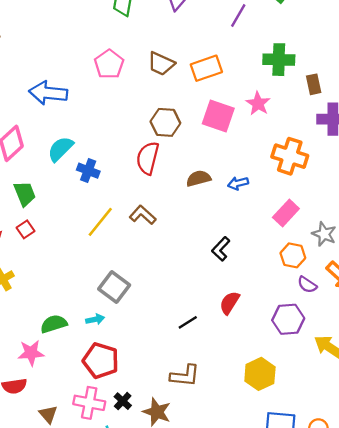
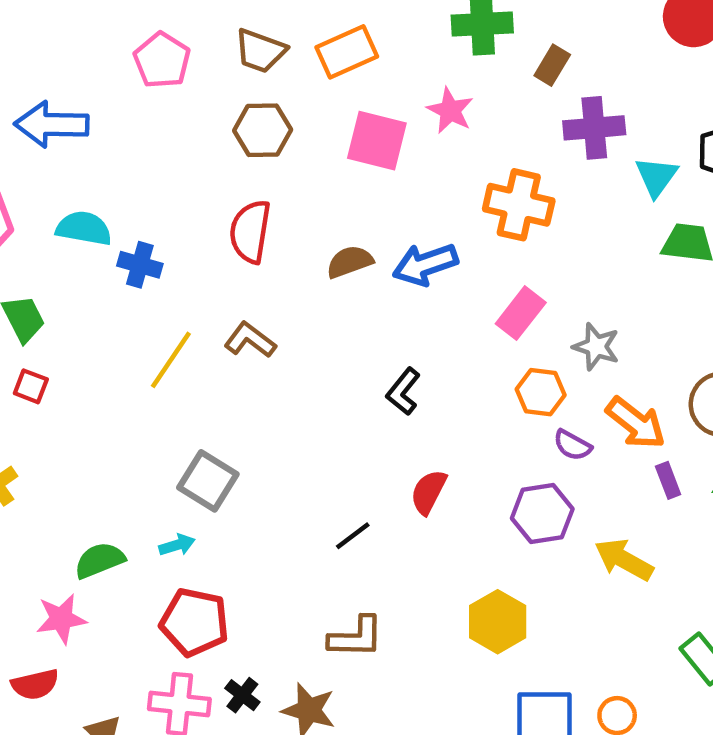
brown rectangle: (314, 84) -> (552, 65), turned 48
brown hexagon: (165, 122) -> (263, 130), moved
cyan semicircle: (60, 149) -> (84, 228), turned 60
blue arrow: (238, 183) -> (425, 264), size x1.6
red square: (25, 229) -> (31, 386), turned -30

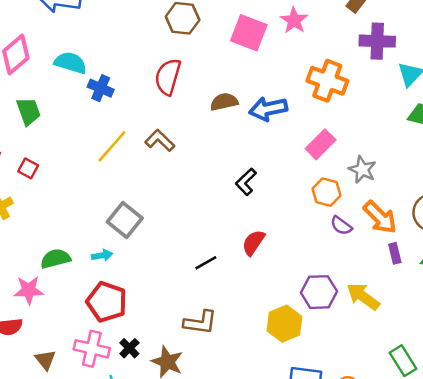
red square: (31, 386) -> (28, 168), moved
purple hexagon: (542, 514) -> (319, 292), moved

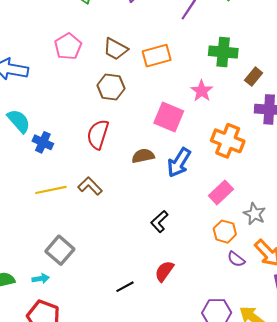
pink square: (249, 33) -> (169, 117), moved
cyan semicircle: (70, 63) -> (19, 121), turned 30
blue arrow: (268, 109) -> (179, 163), turned -48
yellow line: (112, 146) -> (51, 190), turned 36

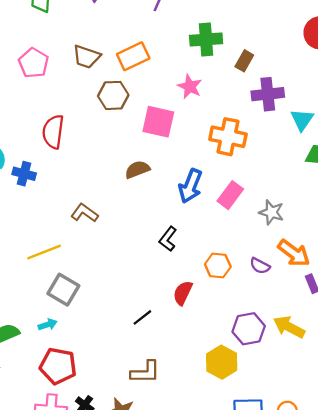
brown hexagon: (111, 87) -> (113, 95), moved
red semicircle: (98, 134) -> (53, 132), moved
blue arrow: (179, 163) -> (190, 186), moved
yellow line: (51, 190) -> (44, 252), moved
orange hexagon: (225, 232) -> (218, 265), moved

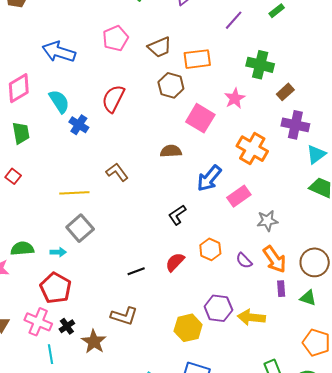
brown trapezoid: (86, 57) -> (160, 47), turned -60
gray star: (272, 212) -> (267, 221), turned 30
yellow arrow: (289, 327) -> (251, 317), turned -40

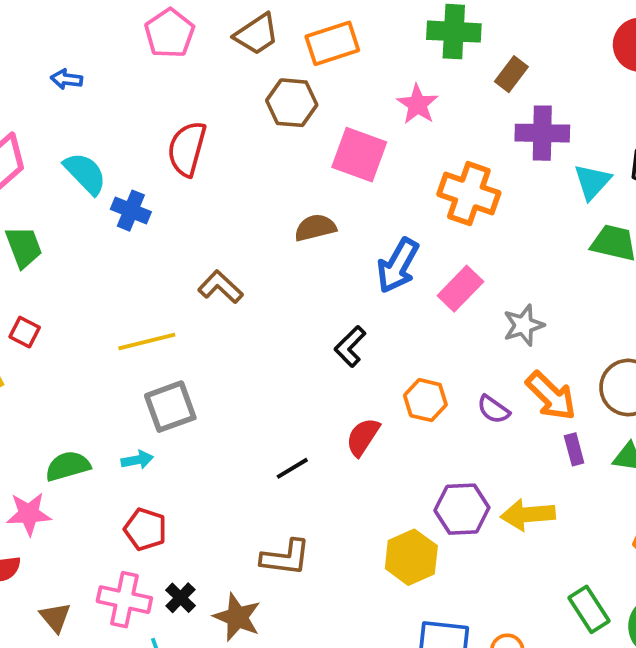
blue arrow: (59, 52) -> (67, 79), size x0.5
gray square: (80, 228) -> (170, 407), turned 32
red pentagon: (56, 288) -> (145, 529), size x0.7

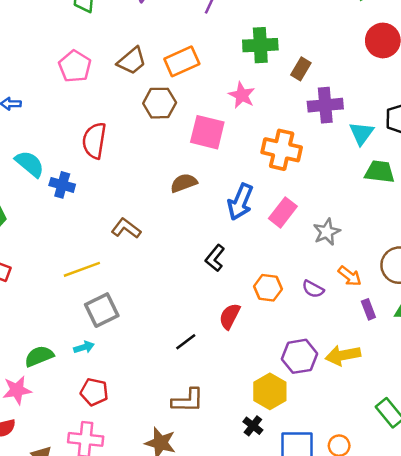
orange arrow: (551, 396) -> (350, 276), size x0.7
black cross: (180, 598) -> (253, 426), moved

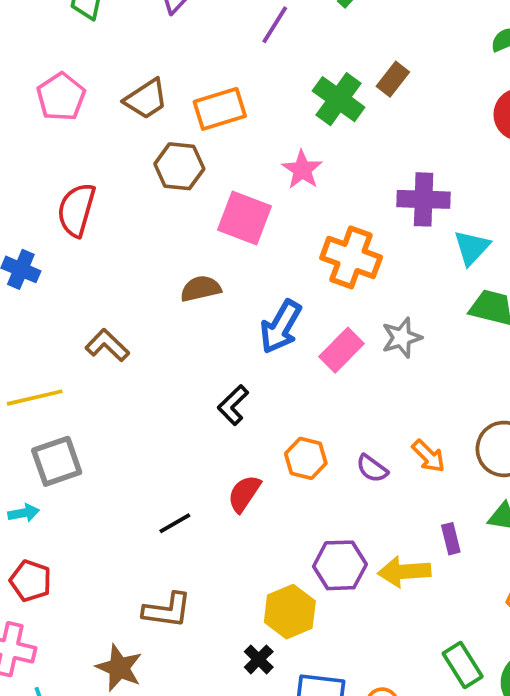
green cross: (260, 45) -> (339, 99), turned 32
brown rectangle: (301, 69) -> (393, 79), moved
gray star: (327, 232) -> (402, 338), moved
purple rectangle: (368, 309) -> (451, 539), moved

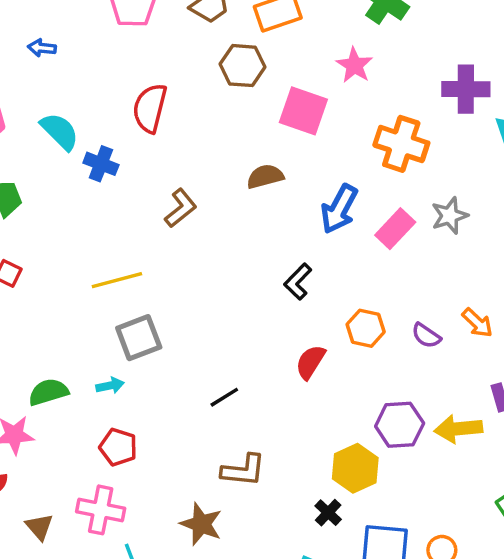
brown L-shape: (107, 345) -> (181, 208), moved, turned 99
black line: (175, 523) -> (224, 397), moved

